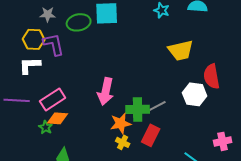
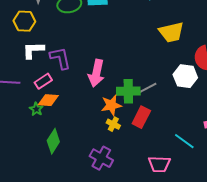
purple L-shape: (54, 44) -> (60, 58), moved
white L-shape: (30, 65) -> (33, 50), moved
pink rectangle: (53, 99) -> (43, 81), size x0.7

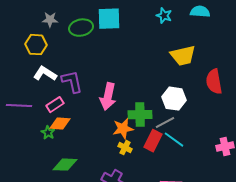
white L-shape: (33, 50) -> (45, 74), turned 35
white hexagon: (185, 76) -> (174, 99), moved
gray line: (147, 88) -> (165, 123), moved
green diamond: (53, 141) -> (65, 165), turned 60
cyan line: (184, 141) -> (174, 140), moved

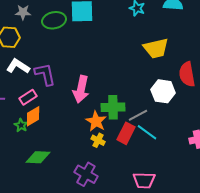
white hexagon: (174, 99) -> (163, 91), moved
orange diamond: (60, 124) -> (33, 116), turned -35
orange star: (123, 129) -> (96, 121), turned -30

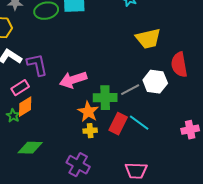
pink arrow: (81, 89) -> (73, 80), turned 60
gray line: (138, 115) -> (130, 90), moved
yellow cross: (98, 140) -> (90, 131), turned -32

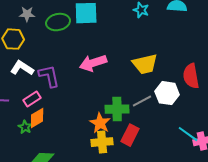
yellow trapezoid: (148, 39) -> (145, 64), moved
pink arrow: (73, 80) -> (93, 63), moved
cyan line: (139, 123) -> (188, 134), moved
yellow cross: (90, 131) -> (102, 142), size x1.5

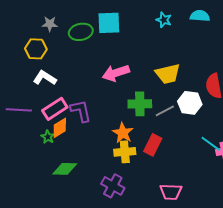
purple L-shape: (49, 76) -> (81, 111), moved
pink rectangle: (32, 99) -> (55, 109), size x1.4
green cross: (117, 109) -> (140, 104), moved

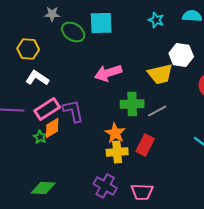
gray star: (50, 24) -> (52, 14), moved
green ellipse: (81, 32) -> (73, 32), turned 45
white hexagon: (190, 103) -> (181, 55), moved
green diamond: (65, 169) -> (43, 188), moved
pink trapezoid: (171, 192) -> (142, 192), moved

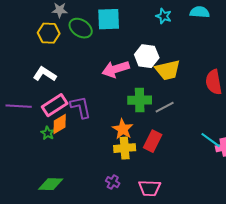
yellow hexagon: (28, 49) -> (49, 33), moved
white hexagon: (181, 55) -> (147, 56), moved
purple cross: (105, 186) -> (113, 182), size x0.6

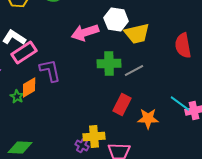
pink rectangle: (55, 105) -> (24, 52), moved
orange star: (123, 129) -> (148, 118), moved, turned -30
yellow cross: (125, 148) -> (94, 136), moved

